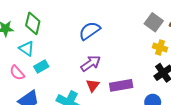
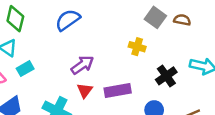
blue semicircle: (90, 31) -> (68, 20), moved
yellow cross: (160, 48) -> (137, 47), moved

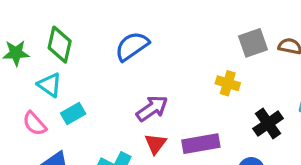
gray square: (155, 17) -> (253, 43), turned 35

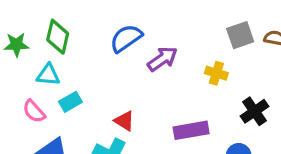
cyan triangle: (50, 85) -> (48, 75), turned -30
purple arrow: (152, 108) -> (162, 59), moved
red triangle: (155, 144) -> (124, 121), moved, turned -35

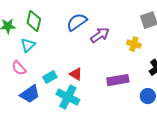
cyan triangle: (48, 75) -> (28, 45), turned -49
cyan rectangle: (70, 102) -> (50, 77), moved

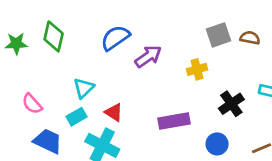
yellow cross: (134, 44) -> (197, 69), turned -32
cyan triangle: (28, 45) -> (84, 88), moved
blue trapezoid: (30, 94) -> (48, 141), turned -120

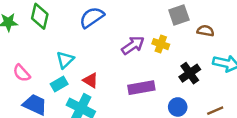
brown semicircle: (250, 38) -> (205, 31), moved
purple arrow: (148, 56) -> (133, 45), moved
yellow cross: (197, 69) -> (161, 44), turned 35

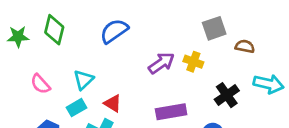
pink semicircle: (22, 73) -> (40, 84), moved

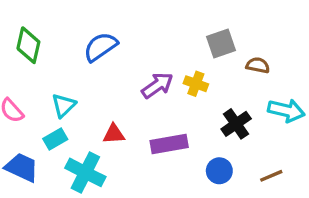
red triangle: (113, 103) -> (114, 134), moved, turned -36

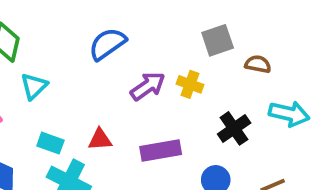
blue semicircle: (100, 47) -> (107, 44), moved
cyan triangle: (64, 105) -> (34, 86), moved
cyan rectangle: (55, 139) -> (50, 143), moved, turned 50

